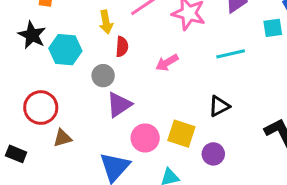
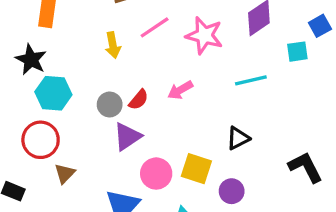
red semicircle: (122, 47) -> (139, 100), moved, turned 36
cyan hexagon: (65, 50) -> (53, 93), moved
brown triangle: (62, 138) -> (65, 174), turned -30

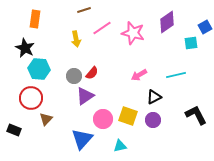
cyan line: (251, 80) -> (176, 75), moved
pink arrow: (180, 90) -> (139, 75), moved
purple circle: (232, 191) -> (153, 120), moved

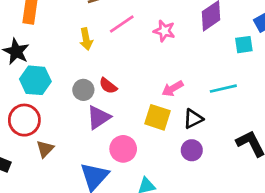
pink star: (133, 33) -> (164, 31), size x0.7
red semicircle: (92, 73) -> (108, 86), turned 88
yellow square: (128, 116) -> (157, 117), moved

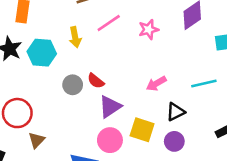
pink star: (164, 31) -> (149, 29), turned -30
cyan hexagon: (35, 80) -> (42, 53), moved
purple triangle: (98, 117) -> (110, 107), moved
yellow square: (157, 117) -> (142, 130), moved

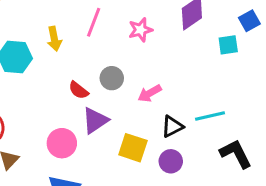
pink line: (109, 23) -> (94, 22), turned -35
cyan line: (204, 83) -> (210, 116), moved
gray circle: (73, 85) -> (112, 78), moved
pink circle: (110, 140) -> (62, 143), moved

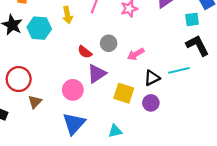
black L-shape: (236, 154) -> (197, 45), moved

